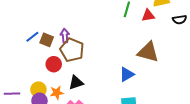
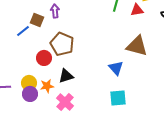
purple arrow: (65, 36) -> (55, 11), moved
brown square: (47, 40) -> (37, 20), moved
blue triangle: (127, 74) -> (116, 68), turned -42

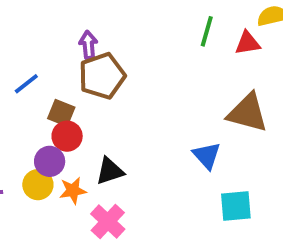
brown square: (37, 20) -> (61, 113), moved
brown pentagon: (62, 44) -> (102, 76), moved, turned 30
purple circle: (30, 94) -> (50, 161), moved
cyan square: (118, 98) -> (236, 206), moved

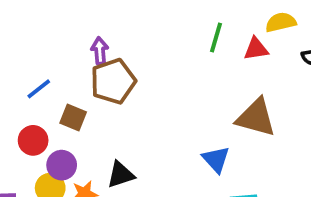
red circle: (67, 136) -> (33, 140), moved

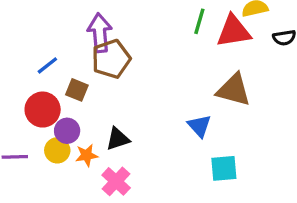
red triangle: (256, 49) -> (234, 31), size x1.6
purple arrow: (100, 51) -> (100, 33), size x1.6
red circle: (33, 140) -> (43, 110), size x1.4

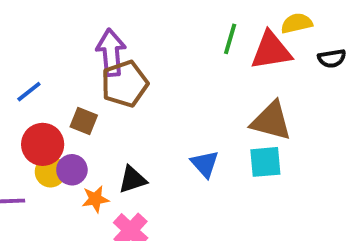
blue line: (47, 65) -> (29, 92), moved
blue triangle: (199, 126) -> (205, 164), moved
yellow circle: (57, 150) -> (50, 172), moved
cyan square: (224, 168) -> (265, 162), moved

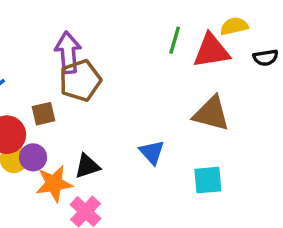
brown square: (84, 121) -> (44, 114), turned -35
cyan square: (265, 162) -> (208, 180), moved
orange star: (95, 199) -> (54, 184), size x1.5

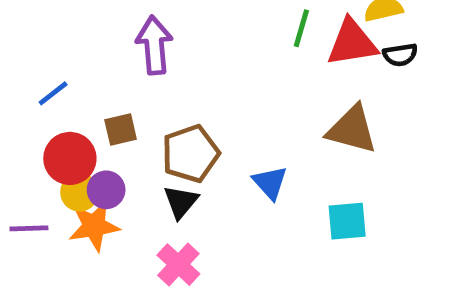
black semicircle: (266, 58) -> (400, 55), moved
brown pentagon: (80, 80) -> (190, 154), moved
black triangle: (87, 166) -> (181, 202), turned -32
orange star: (54, 184) -> (94, 226), moved

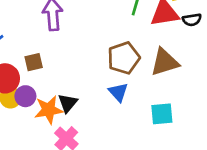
brown triangle: (352, 130) -> (165, 62), turned -32
brown pentagon: (190, 154) -> (124, 58), moved
orange star: (94, 226) -> (49, 110), moved

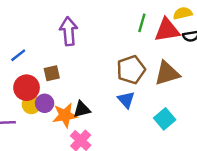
black triangle: (68, 103) -> (82, 109), turned 36
cyan square: (162, 114) -> (165, 119), turned -35

